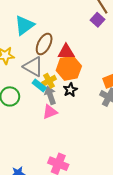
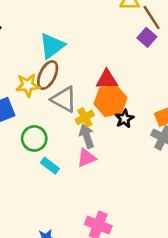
brown ellipse: (44, 44) -> (48, 75), moved
cyan rectangle: (39, 85) -> (50, 166), moved
black star: (70, 90) -> (124, 119), moved

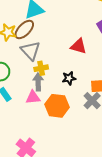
red triangle: (107, 80) -> (79, 46), moved
orange hexagon: (110, 101) -> (57, 106), moved

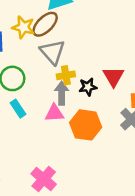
red triangle: (79, 46) -> (113, 76), moved, turned 42
black star: (69, 78) -> (88, 87), moved

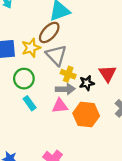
yellow star: (23, 27) -> (31, 48), moved, turned -30
yellow cross: (66, 75) -> (68, 74), turned 32
gray arrow: (62, 93) -> (65, 89), turned 90

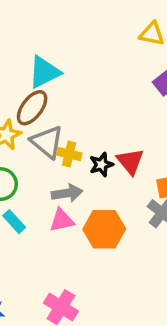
yellow cross: (68, 74) -> (69, 154), moved
black star: (87, 83) -> (101, 165), moved

